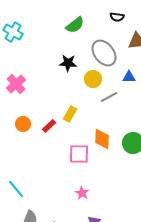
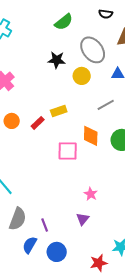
gray line: (109, 97) -> (106, 105), moved
yellow rectangle: (70, 114) -> (59, 111), turned 42
pink star: (82, 193) -> (91, 194), moved

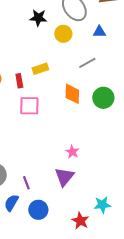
red rectangle: (38, 123) -> (19, 81), turned -56
pink square: (68, 151) -> (29, 106), moved
purple triangle: (83, 219) -> (64, 177), size x1.5
red star: (99, 263) -> (80, 221), turned -30

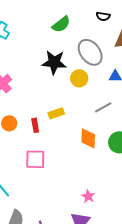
black star: (38, 18) -> (54, 62), size x1.4
pink square: (29, 106) -> (35, 159), moved

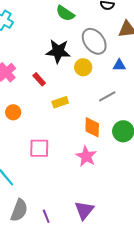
green semicircle: (61, 24) -> (65, 13), turned 72
red rectangle: (35, 125) -> (39, 79), moved, turned -32
pink star: (88, 196) -> (86, 156), moved, size x1.5

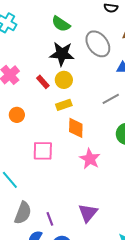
green semicircle: (65, 13) -> (61, 24), moved
yellow circle: (83, 67) -> (64, 80), moved
orange diamond: (92, 127) -> (76, 128), moved

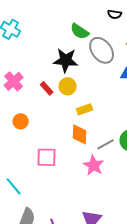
green semicircle: (61, 24) -> (80, 31), moved
gray line: (111, 99) -> (106, 144), moved
yellow rectangle: (64, 105) -> (85, 109), moved

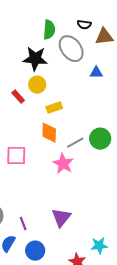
black semicircle: (115, 14) -> (84, 25), moved
green semicircle: (80, 31) -> (49, 30), turned -120
red rectangle: (47, 88) -> (18, 97), moved

